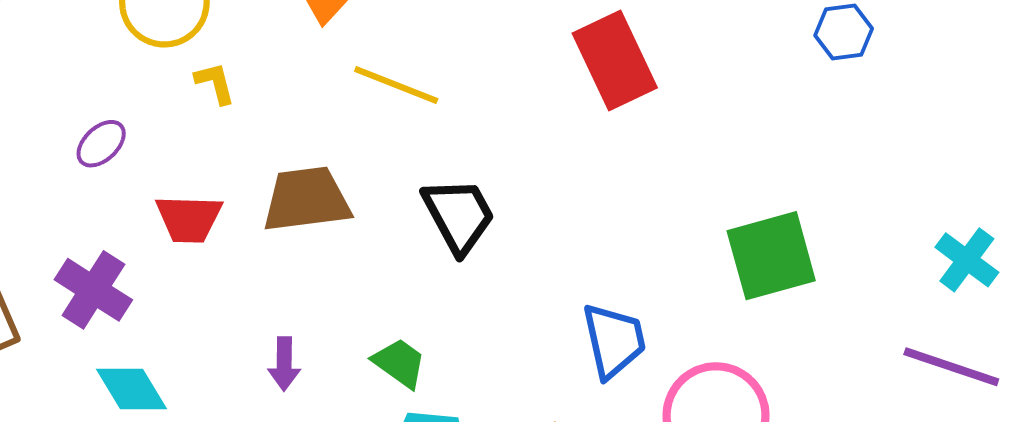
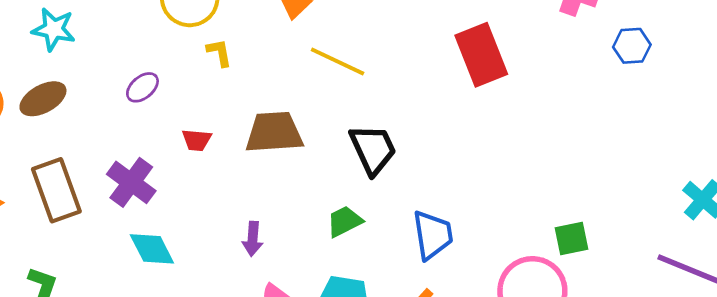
red trapezoid: (189, 219) -> (197, 140), size x0.7
green square: (771, 256) -> (571, 238), moved, size x0.6
blue trapezoid: (614, 341) -> (433, 235), moved
green trapezoid: (399, 363) -> (344, 221), moved, turned -66

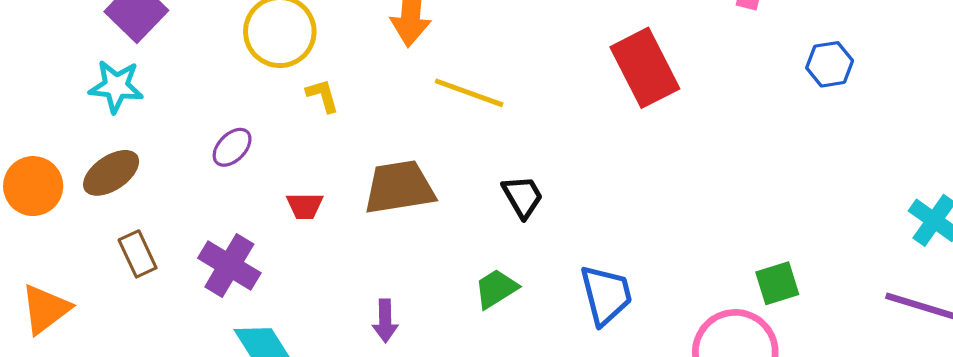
blue hexagon: (632, 46) -> (830, 64), moved
black trapezoid: (373, 149) -> (523, 197), size x0.7
brown rectangle: (56, 190) -> (138, 254), moved, size x0.6

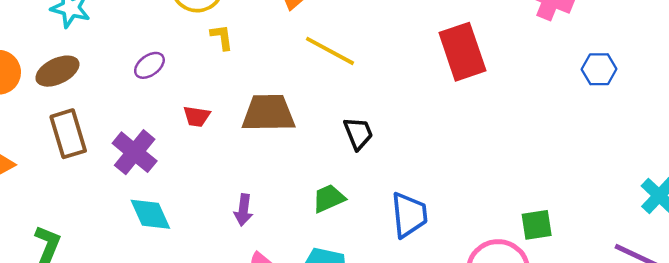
brown rectangle: (138, 254) -> (68, 134), size x1.4

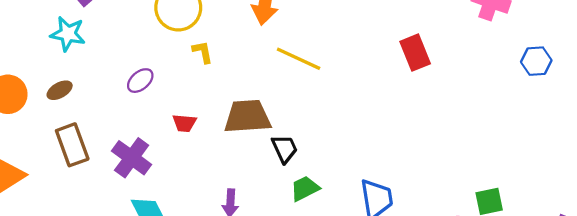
red rectangle: (462, 52) -> (415, 53), size x0.7
brown ellipse: (57, 71) -> (60, 90), size x0.7
black trapezoid: (358, 133) -> (285, 149), moved

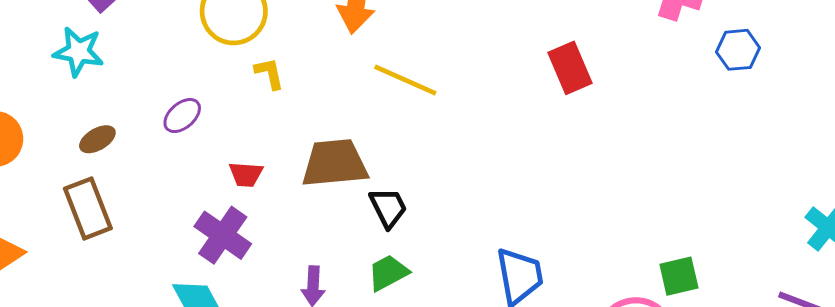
blue hexagon: (536, 61) -> (738, 50), moved
brown ellipse: (60, 90) -> (97, 139), moved
purple cross: (132, 158) -> (223, 235), moved
green trapezoid: (305, 188) -> (388, 273), moved

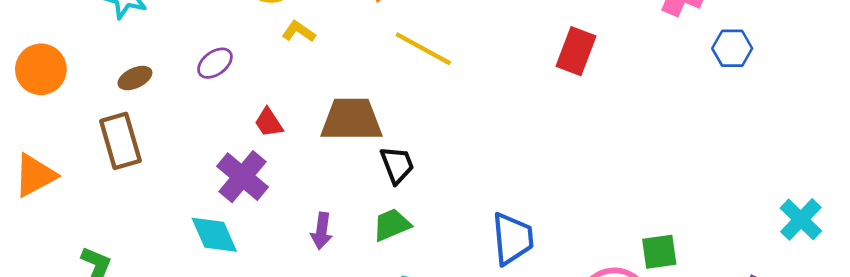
red rectangle: (570, 68) -> (576, 51), turned 39
yellow L-shape: (269, 73) -> (299, 31), turned -48
red trapezoid: (246, 174) -> (269, 123), turned 48

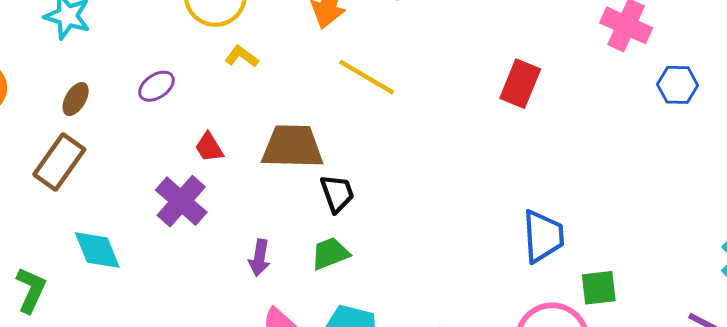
brown ellipse: (135, 78) -> (76, 99), turned -36
brown rectangle: (120, 141) -> (59, 162), turned 50
cyan diamond: (214, 235) -> (97, 250), moved
blue trapezoid: (512, 239) -> (543, 236), moved

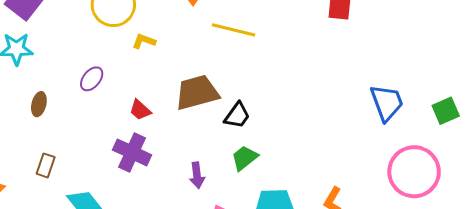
brown rectangle: (59, 162) -> (46, 165), moved, size x0.6
black trapezoid: (337, 193) -> (237, 115), turned 72
green square: (599, 288) -> (446, 111), moved

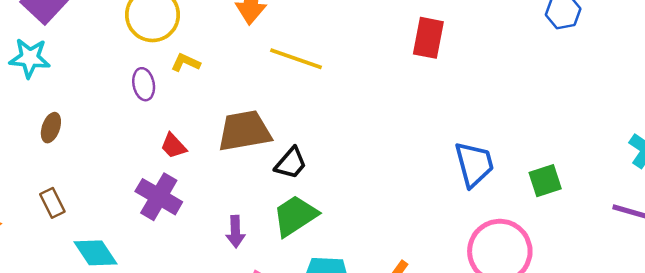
purple ellipse: (92, 79) -> (144, 84), moved, turned -55
green trapezoid: (245, 158) -> (295, 216), size x1.4
brown rectangle: (46, 165) -> (52, 203), turned -50

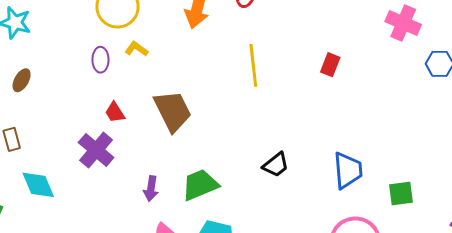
red rectangle: (428, 38) -> (330, 65), size x0.7
yellow line: (296, 59) -> (253, 65), moved, turned 54
brown trapezoid: (244, 131) -> (173, 111), turned 63
black trapezoid: (291, 163) -> (276, 165), moved

